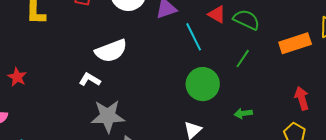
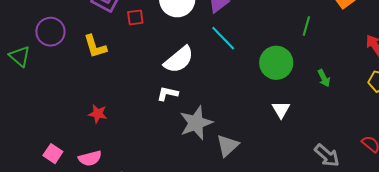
cyan line: (194, 37) -> (223, 38), moved
green arrow: (243, 113) -> (324, 78), turned -90

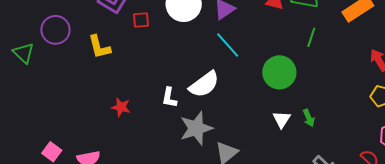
white semicircle: (179, 60) -> (204, 84), moved
green arrow: (324, 78) -> (309, 118), moved
white L-shape: (168, 94) -> (169, 98), turned -95
red star: (98, 114) -> (121, 107), moved

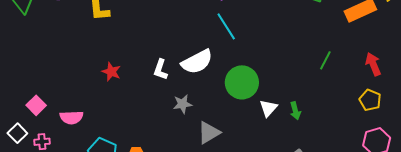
green line: (311, 37) -> (325, 60), moved
green circle: (279, 72) -> (242, 82), moved
gray star: (196, 128) -> (182, 104), size x0.6

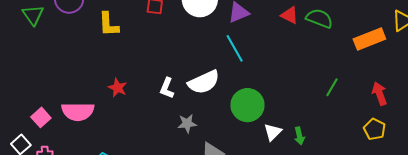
pink semicircle: (72, 117) -> (78, 111), moved, size x1.4

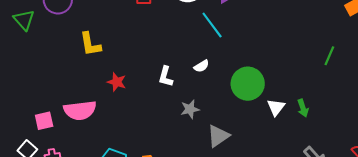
yellow L-shape: (109, 24) -> (90, 44), moved
cyan line: (235, 48) -> (212, 25), moved
white semicircle: (204, 82) -> (201, 66), size x0.5
pink square: (41, 117) -> (44, 121), turned 36

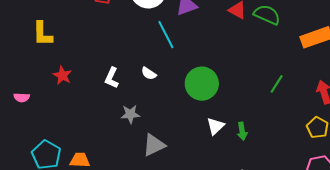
white semicircle: (201, 66) -> (149, 73), turned 56
green circle: (248, 84) -> (202, 84), moved
pink semicircle: (80, 110) -> (22, 97), size x0.5

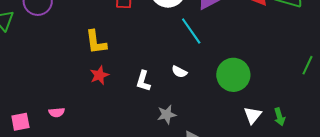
yellow L-shape: (42, 34) -> (96, 42), moved
red star: (62, 75) -> (99, 75), moved, turned 30

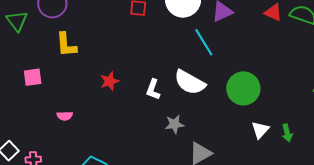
yellow L-shape: (96, 42) -> (66, 45), moved
white semicircle: (179, 72) -> (190, 82), size x2.0
pink square: (20, 122) -> (33, 77), moved

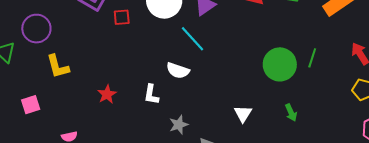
white semicircle: (190, 82) -> (178, 70), moved, size x0.7
green circle: (243, 88) -> (280, 64), moved
white triangle: (260, 130) -> (243, 114), moved

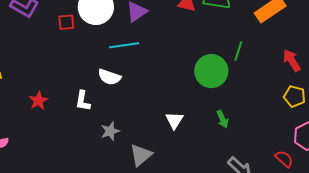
red square: (122, 17) -> (66, 22), moved
cyan line: (192, 39) -> (124, 45), turned -56
green line: (312, 58) -> (238, 51), moved

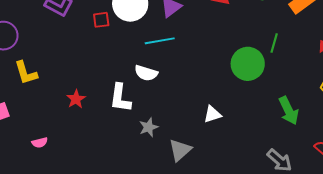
white L-shape: (83, 101) -> (120, 98), size x1.4
green arrow: (222, 119) -> (289, 111), moved, size x1.6
white triangle: (174, 120) -> (212, 114), turned 42

